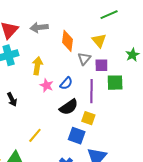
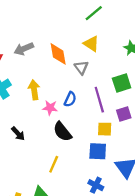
purple square: (101, 65) -> (124, 114), moved
black semicircle: (69, 107) -> (62, 132), moved, turned 102

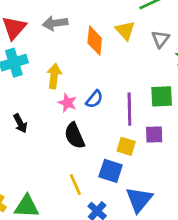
yellow triangle: (91, 44) -> (125, 31), moved
gray triangle: (81, 67) -> (160, 39), moved
yellow line: (54, 164) -> (75, 185), moved, turned -63

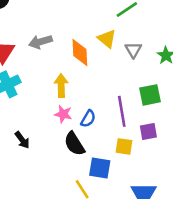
gray triangle: (160, 39) -> (133, 50), moved
yellow arrow: (54, 76) -> (61, 86), moved
blue semicircle: (94, 99) -> (88, 119), moved
blue square: (111, 171) -> (100, 168), moved

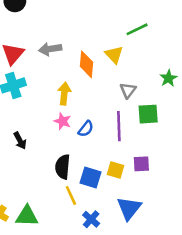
gray triangle: (133, 50) -> (128, 90), moved
purple square: (148, 131) -> (141, 164), moved
black semicircle: (74, 144) -> (63, 167), moved, turned 30
yellow square: (124, 146) -> (115, 170), moved

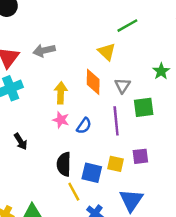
orange diamond: (86, 64) -> (93, 82), moved

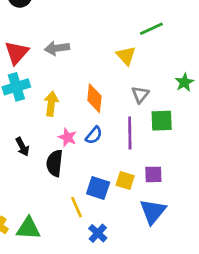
orange diamond: (93, 82) -> (94, 98), moved
yellow arrow: (61, 93) -> (51, 104), moved
pink star: (61, 120) -> (68, 137), moved
black semicircle: (64, 164) -> (55, 163), moved
blue triangle: (131, 200) -> (153, 211), moved

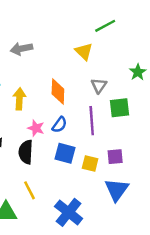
blue square: (98, 188) -> (65, 153), moved
yellow line: (76, 207) -> (29, 190), moved
blue cross: (98, 233) -> (69, 212), size x1.6

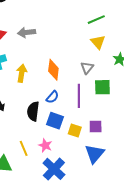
yellow triangle: (84, 51) -> (98, 42), moved
pink star: (36, 128) -> (45, 145), moved
black semicircle: (26, 152) -> (33, 111), moved

